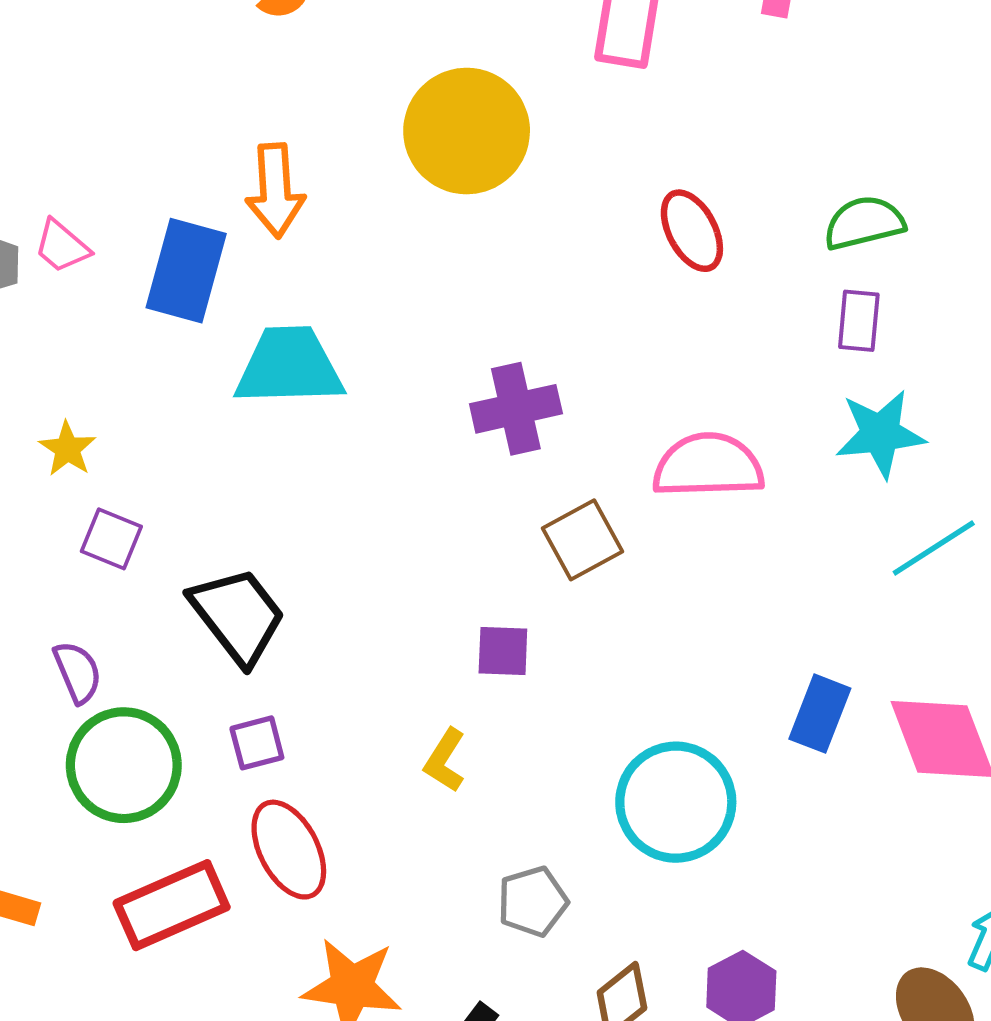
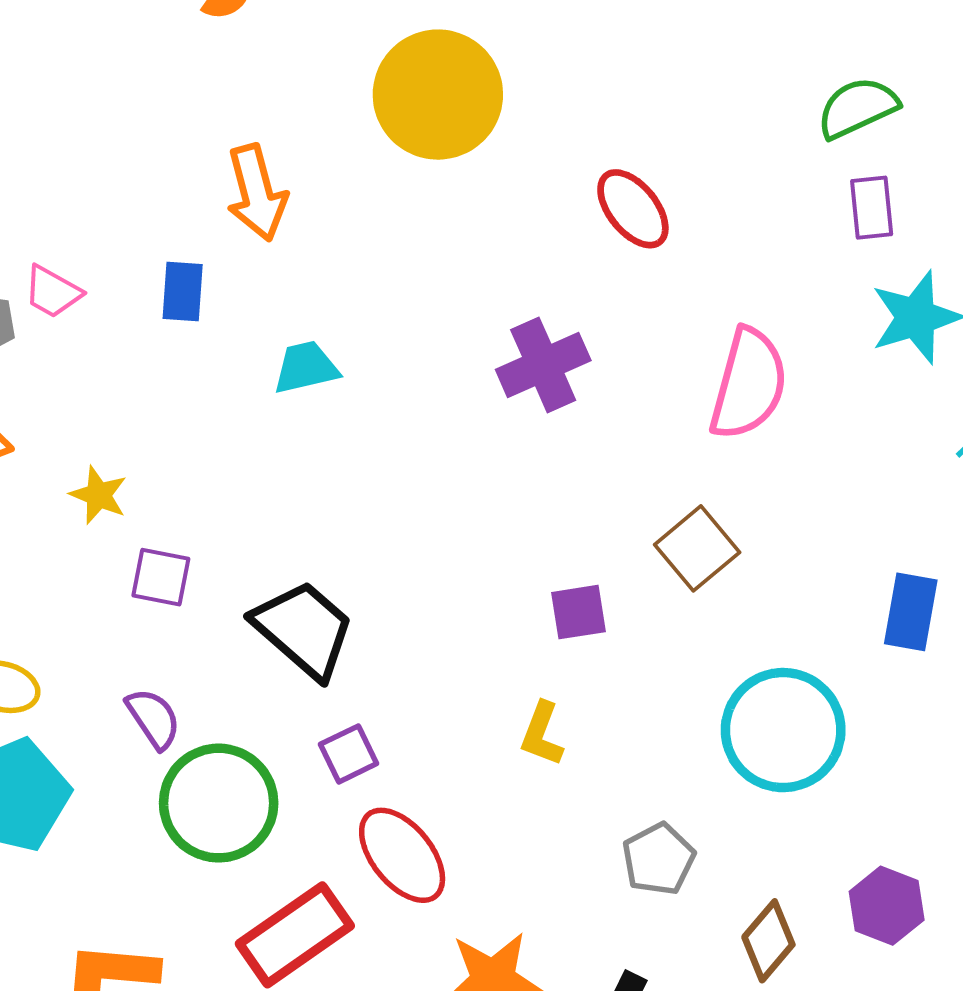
red ellipse: (692, 231) -> (633, 209), moved
blue rectangle: (186, 271) -> (183, 292), size x0.6
cyan trapezoid: (289, 366) -> (306, 367), size x0.6
pink semicircle: (708, 466) -> (749, 384), turned 118
brown square: (583, 540) -> (697, 548), moved

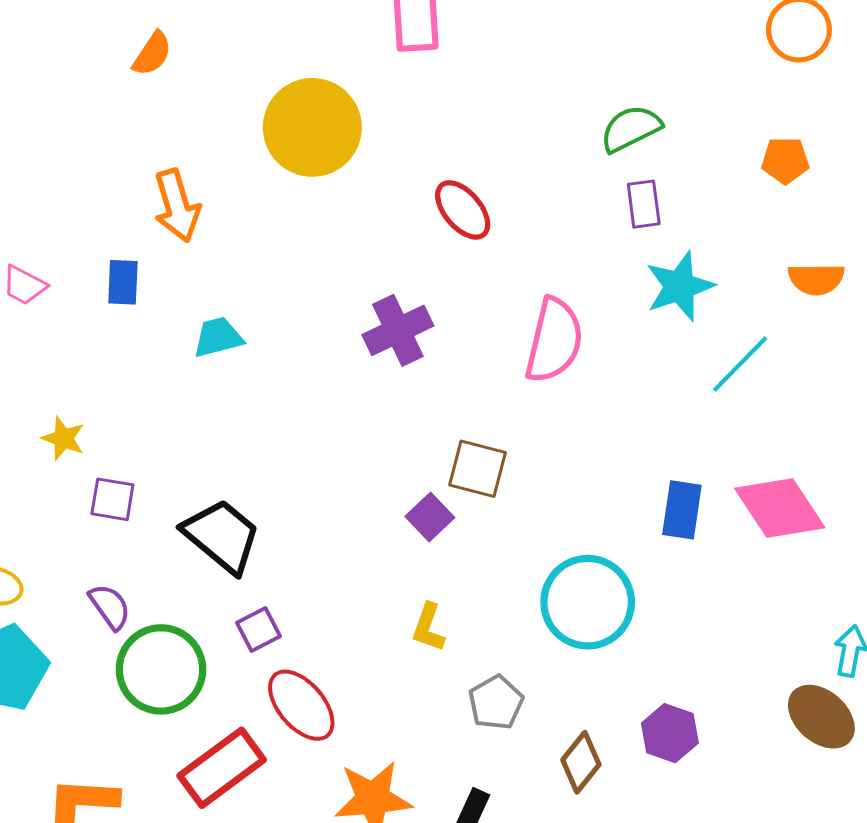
brown square: (697, 548) -> (477, 469), moved, turned -34
purple square: (578, 612) -> (430, 517), turned -33
yellow L-shape: (542, 734) -> (428, 627), moved

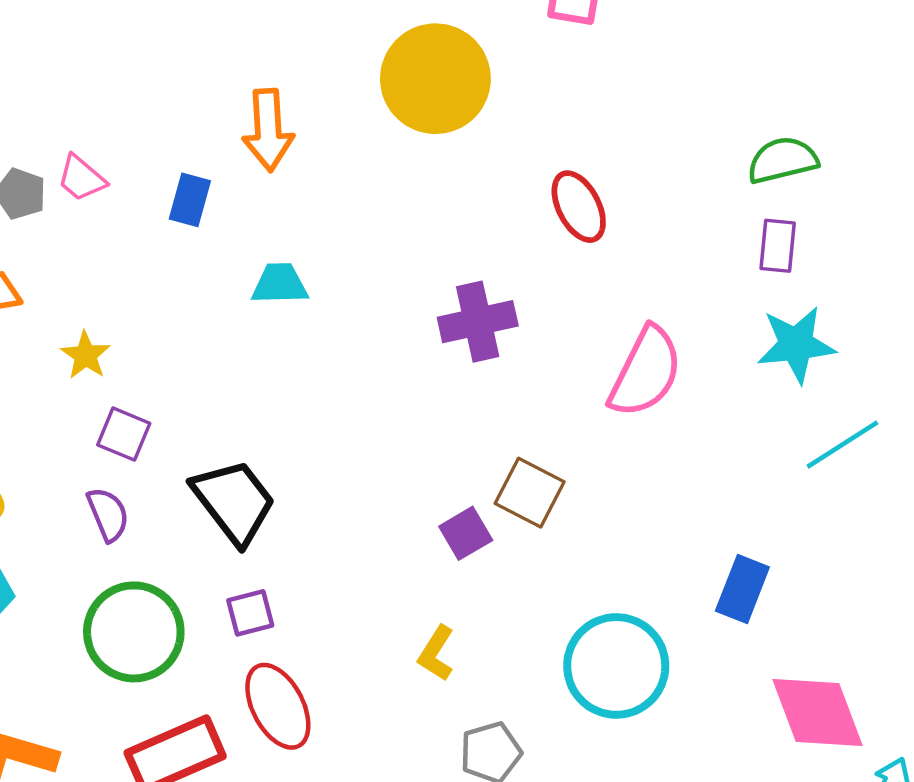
pink diamond: (780, 508) -> (817, 712), moved
purple semicircle: (110, 607) -> (108, 514), moved

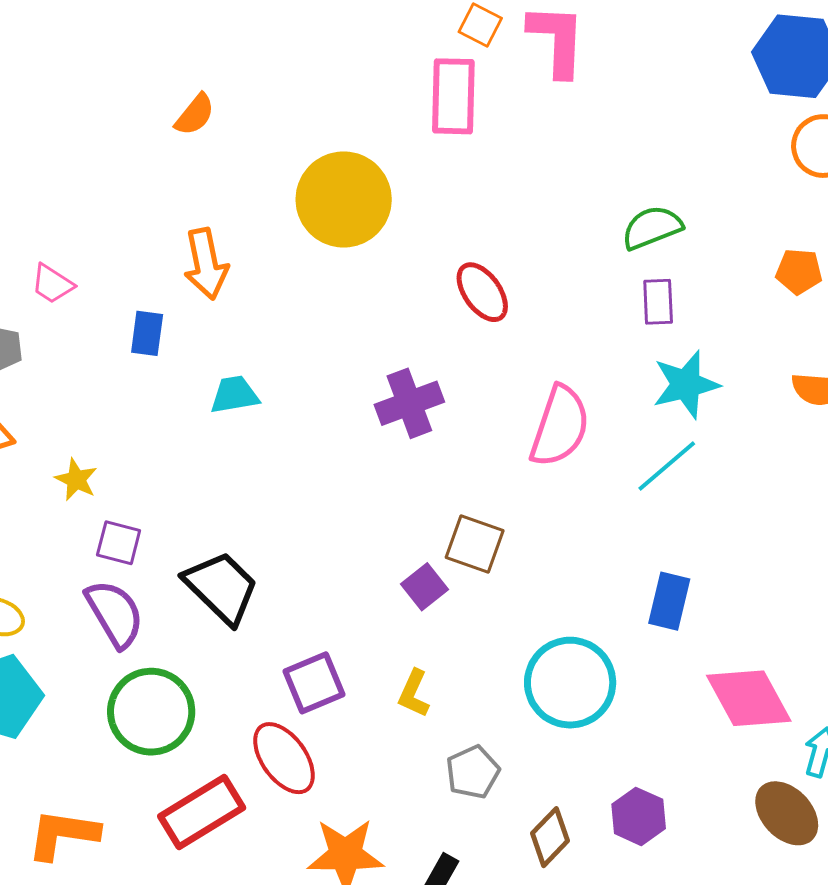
pink trapezoid: (81, 178) -> (52, 284), moved
cyan line: (842, 445) -> (667, 466), moved
purple semicircle: (108, 514) -> (115, 614), size x1.5
purple square: (250, 613) -> (314, 683), moved, size x1.4

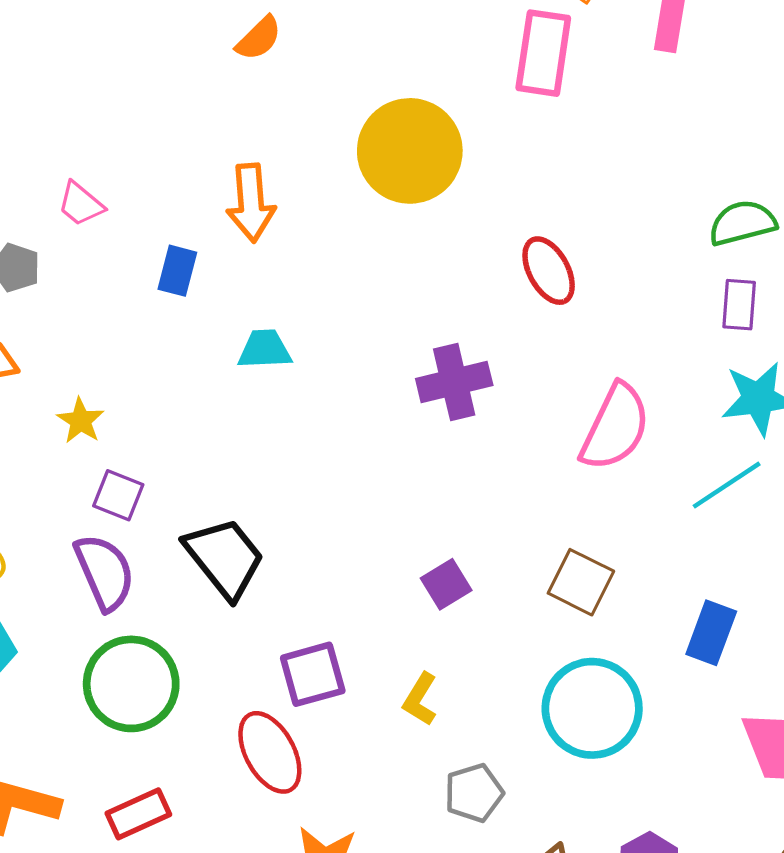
brown square: (475, 544) -> (581, 582), moved
red rectangle: (202, 812) -> (138, 814), moved, size x0.7

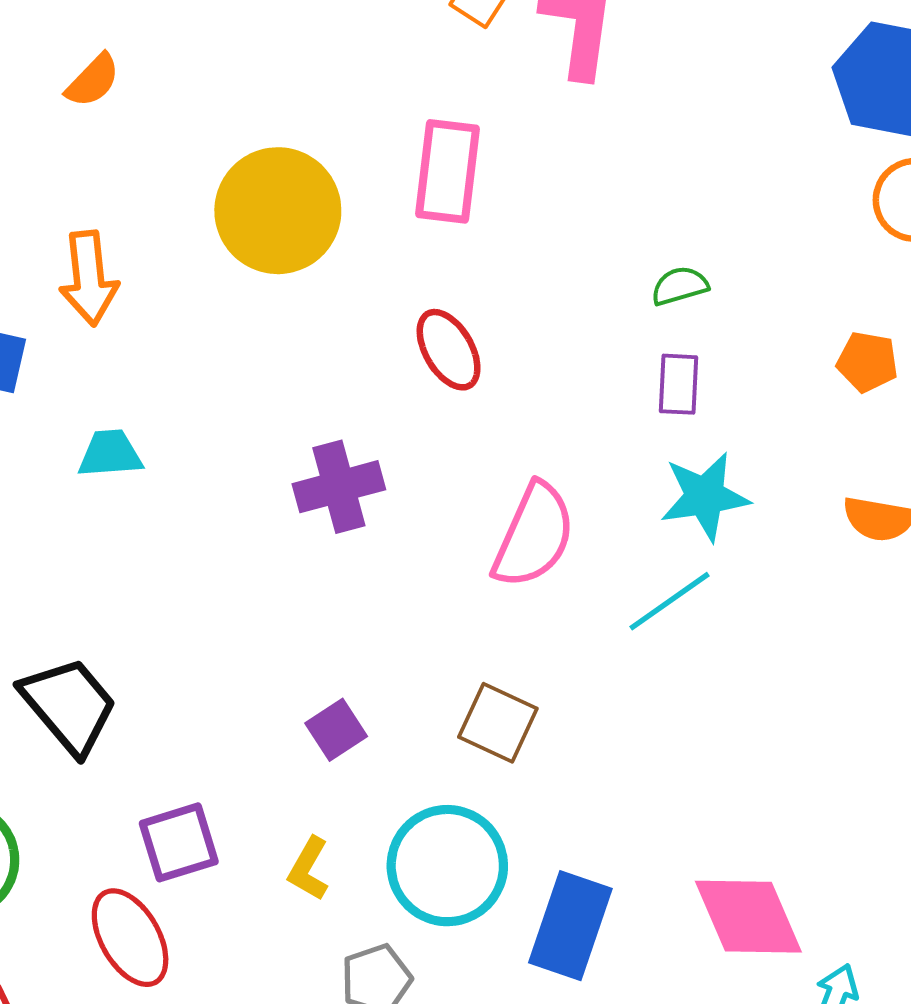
pink rectangle: (543, 53) -> (448, 171), moved
green semicircle: (742, 223) -> (680, 286), size x0.7
blue rectangle: (711, 633) -> (570, 926), moved, size x1.4
cyan circle: (592, 708) -> (447, 866), moved

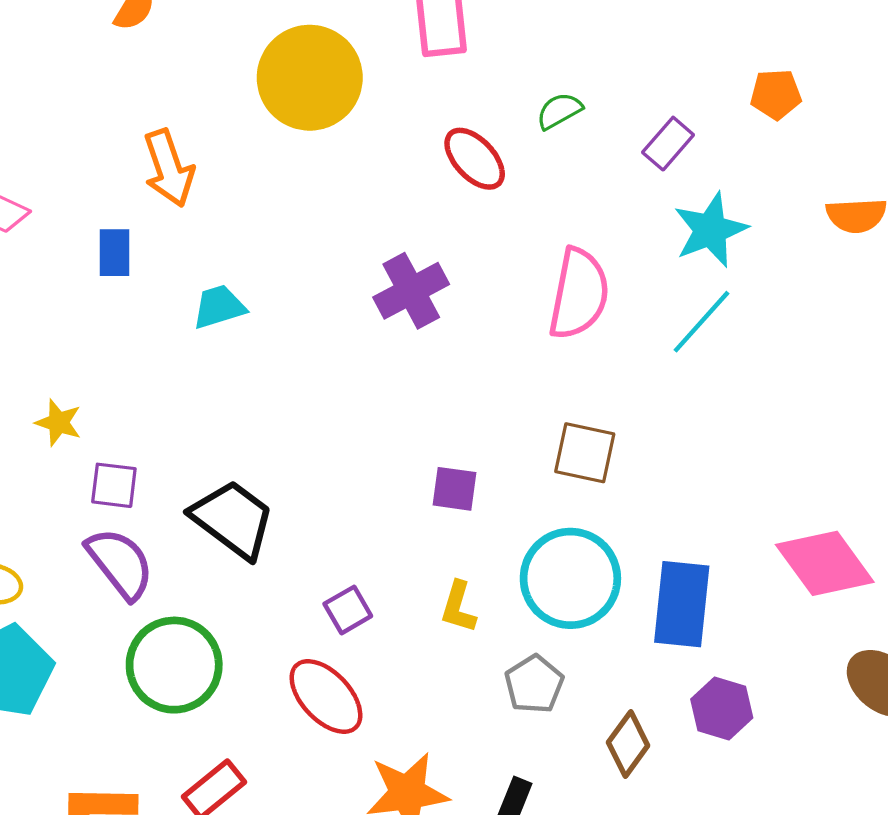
green semicircle: (680, 286) -> (559, 111), moved
orange pentagon: (867, 362) -> (776, 94), moved
purple rectangle: (678, 384) -> (668, 144), turned 51
purple square: (336, 730) -> (454, 489), turned -36
purple square: (179, 842) -> (348, 610), size x0.7

